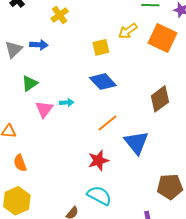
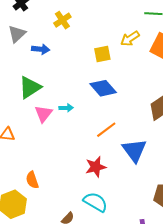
gray triangle: (14, 49) -> (17, 34), moved
green triangle: (30, 83) -> (30, 87), size x1.4
orange semicircle: (20, 163) -> (32, 180), moved

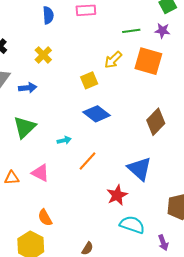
pink triangle: (43, 114) -> (40, 173), moved, turned -30
orange line: (106, 130) -> (87, 161), moved
red star: (96, 167) -> (117, 195), moved
cyan semicircle: (95, 202) -> (132, 225), moved

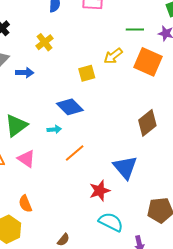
blue diamond: (97, 114) -> (70, 107), moved
green triangle: (25, 127) -> (16, 125), moved

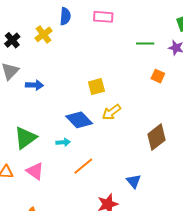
yellow cross: (45, 42) -> (43, 34), moved
yellow arrow: (113, 56) -> (111, 112), moved
orange square: (148, 62) -> (158, 76), size x0.5
blue triangle: (125, 167) -> (134, 181), size x0.6

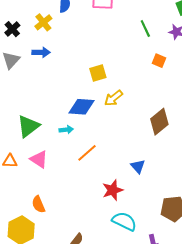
green line: (145, 44) -> (145, 28), turned 66
blue arrow: (34, 85) -> (41, 52), moved
blue diamond: (79, 120) -> (81, 107), turned -40

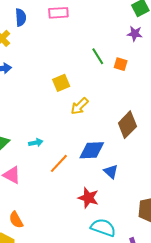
green line: (145, 28) -> (98, 56), moved
blue diamond: (81, 107) -> (92, 150), moved
red star: (113, 190) -> (88, 198), turned -30

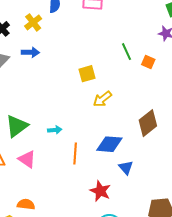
orange line: (59, 163) -> (75, 153), turned -45
orange semicircle: (16, 220) -> (26, 204), turned 120

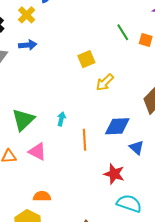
cyan arrow: (55, 130) -> (61, 119), turned -64

